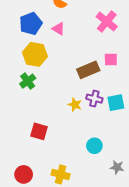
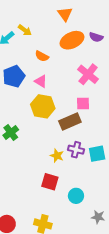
yellow hexagon: (35, 54) -> (43, 106), moved
pink square: (111, 60) -> (83, 103), moved
red square: (39, 131) -> (50, 182), moved

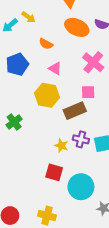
orange ellipse: (72, 40) -> (77, 27), turned 50
pink triangle: (41, 81) -> (55, 69), moved
cyan circle: (76, 196) -> (81, 187), size x1.6

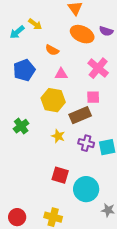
pink triangle: (55, 69) -> (61, 74), turned -32
yellow star: (61, 146) -> (58, 136), moved

